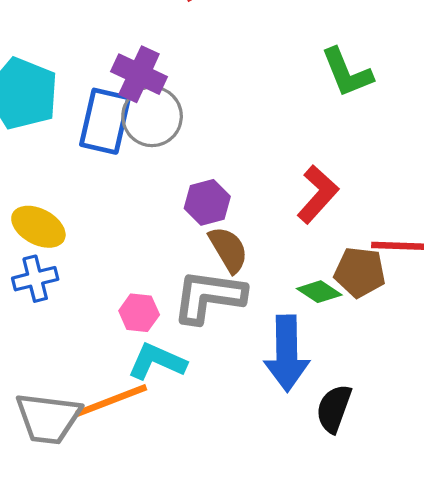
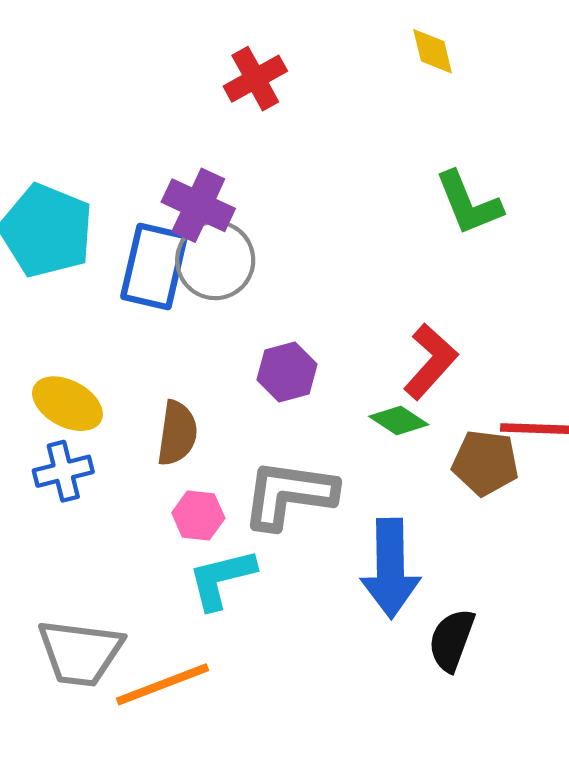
brown semicircle: (228, 249) -> (177, 433), moved, turned 39
green diamond: (319, 292) -> (399, 421), moved
cyan L-shape: (157, 361) -> (222, 579), turned -38
orange line: (111, 400) -> (162, 684), moved

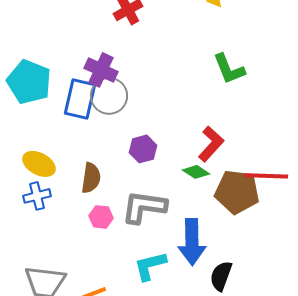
brown pentagon: (485, 463) -> (237, 192), size x1.4
cyan L-shape: (222, 579) -> (150, 266), moved

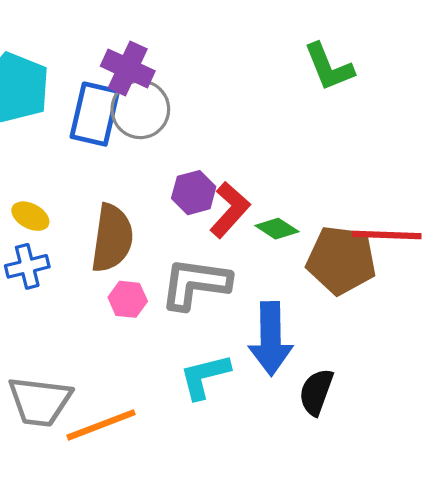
red L-shape: (211, 144) -> (230, 210), moved
yellow ellipse: (39, 164) -> (30, 216), size x0.7
brown semicircle: (91, 178) -> (112, 238), size x1.4

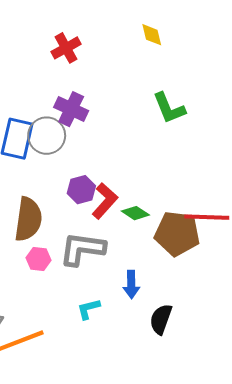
purple cross: (128, 68) -> (71, 109), moved
blue arrow: (271, 339) -> (131, 284), size x0.6
cyan L-shape: (205, 376) -> (88, 309), size x0.7

